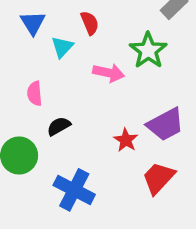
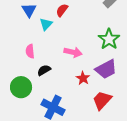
red semicircle: (90, 23) -> (62, 10), turned -120
green star: (148, 50) -> (109, 39), moved
pink arrow: (109, 73) -> (73, 52), moved

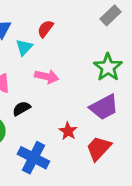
pink arrow: (73, 52) -> (47, 77), moved
red star: (83, 78) -> (68, 131), moved

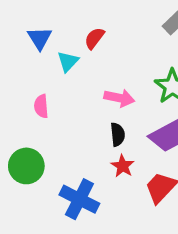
pink arrow: (47, 77) -> (119, 98), moved
black semicircle: (21, 108) -> (118, 134), moved, turned 114

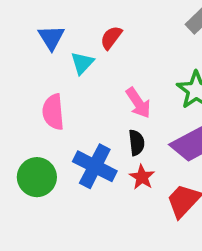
pink arrow: (119, 98) -> (138, 103), turned 44
pink semicircle: (41, 106) -> (53, 112), size x1.4
blue cross: (79, 199) -> (95, 166), moved

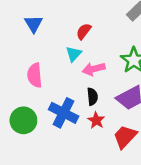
red semicircle: (111, 38) -> (84, 31), moved
cyan triangle: (82, 63) -> (74, 54), moved
pink arrow: (138, 103) -> (94, 69), turned 110

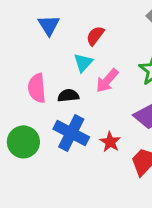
blue triangle: (33, 24) -> (49, 25), moved
pink arrow: (94, 69) -> (107, 81), turned -35
black semicircle: (92, 97) -> (68, 96), moved, turned -90

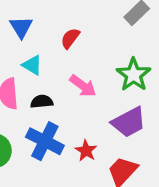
cyan triangle: (83, 63) -> (32, 65), moved, turned -42
pink arrow: (107, 81) -> (83, 86), turned -95

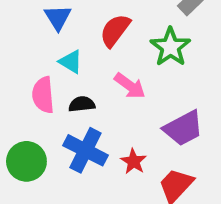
red semicircle: (70, 38) -> (115, 30), size x1.4
green star: (134, 75) -> (170, 47), moved

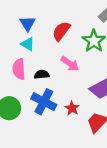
cyan triangle: (71, 62) -> (28, 44), moved

